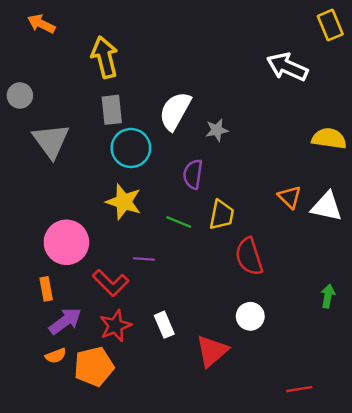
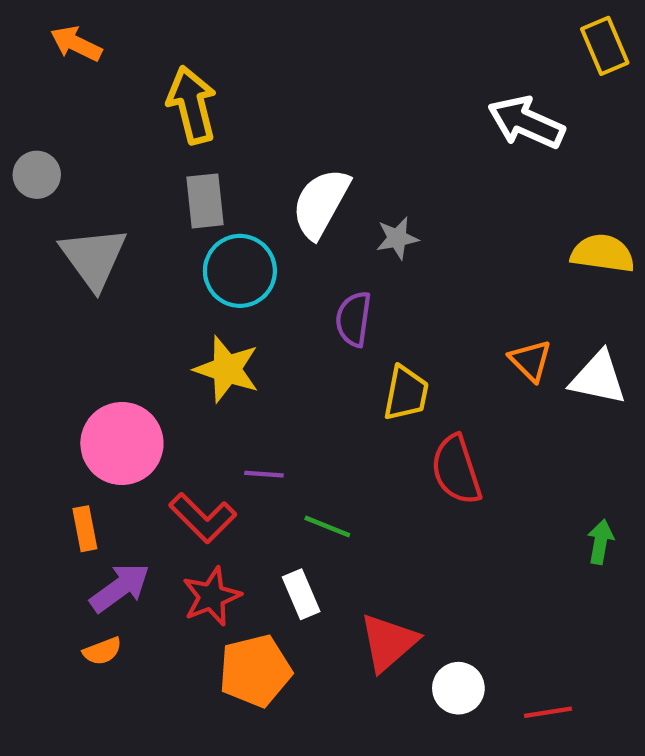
green line: (179, 222) -> (327, 527), moved
white circle: (250, 316) -> (458, 688), moved
orange pentagon: (94, 366) -> (255, 671), moved

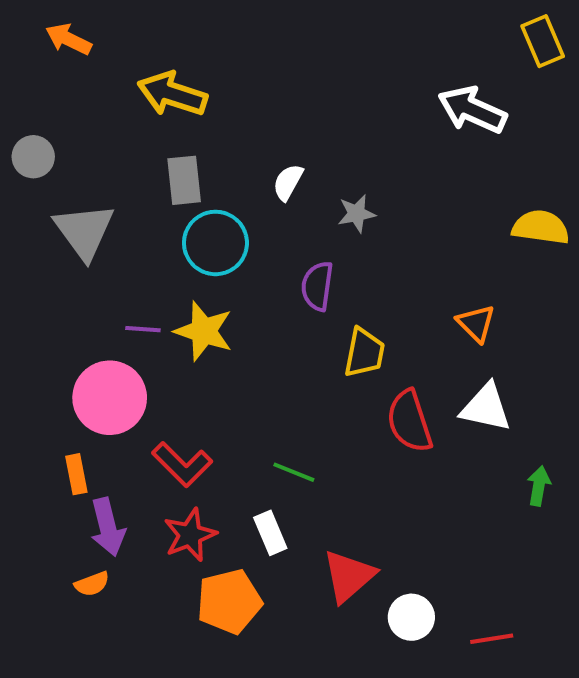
yellow arrow: (192, 105) -> (172, 94), turned -58
white semicircle: (321, 203) -> (288, 182), size x0.6
white triangle: (598, 378) -> (486, 408), moved
purple line: (264, 474) -> (143, 329), moved
purple arrow: (120, 588) -> (108, 527), turned 112

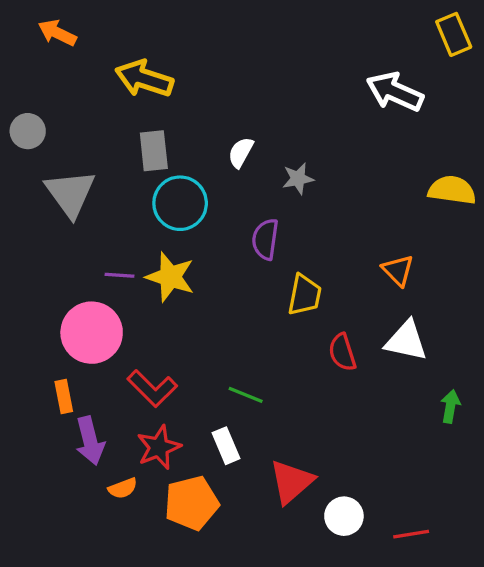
red semicircle: (409, 421) -> (342, 352), size x0.7
orange semicircle: (92, 584) -> (123, 488), moved

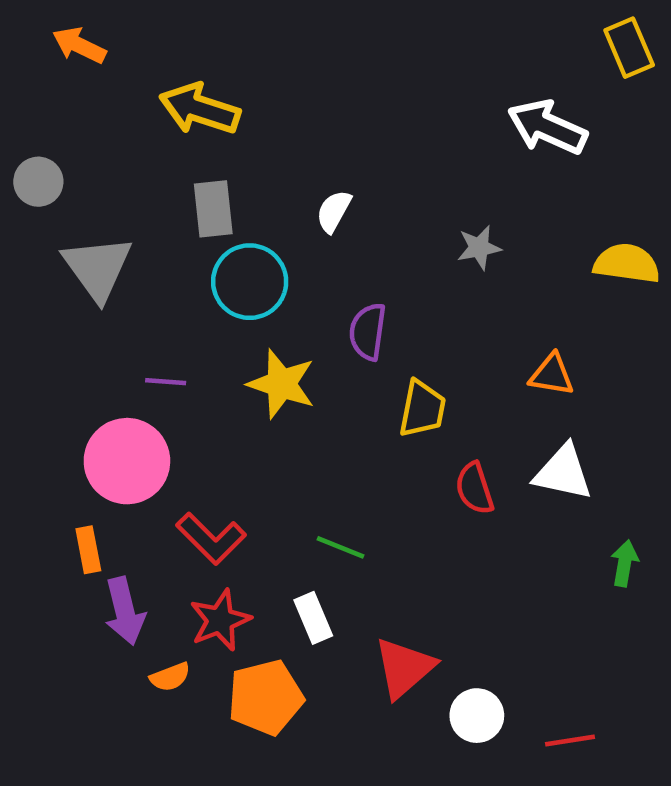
gray star: (298, 179) -> (479, 248), moved
orange triangle: (398, 270) -> (552, 375), turned -36
yellow star: (170, 277) -> (281, 384), moved

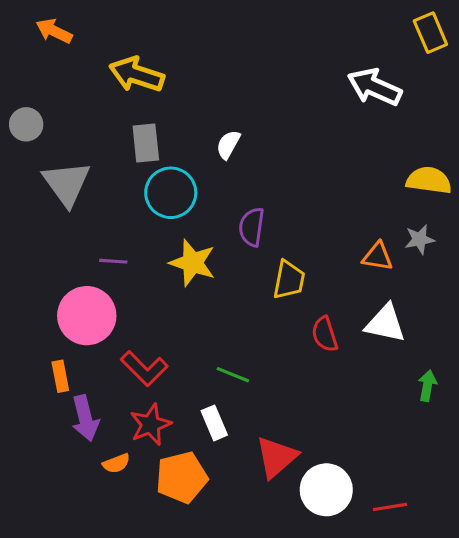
gray star: (479, 248) -> (420, 239), moved
white circle: (477, 716) -> (326, 490), size x1.4

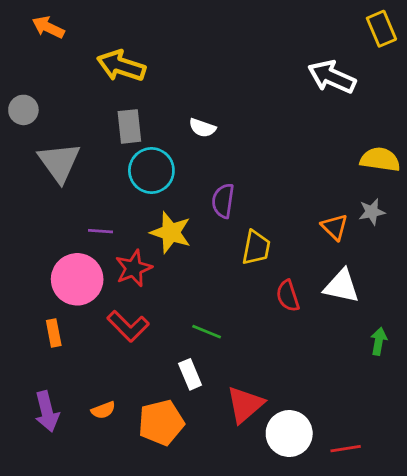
white semicircle: (228, 145) -> (202, 128), turned -100
orange triangle: (378, 257) -> (335, 227), turned 36
purple arrow: (85, 418) -> (47, 411), moved
red star: (151, 424) -> (134, 268), moved

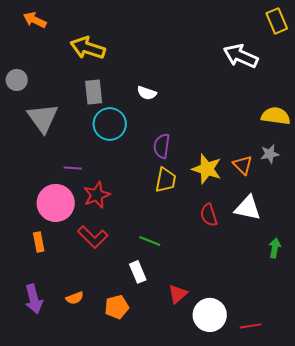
yellow star: (171, 232) -> (207, 169), moved
yellow trapezoid: (256, 248) -> (166, 180), moved
red triangle: (245, 405) -> (178, 294), size x0.7
orange pentagon: (161, 422) -> (117, 307), size x0.7

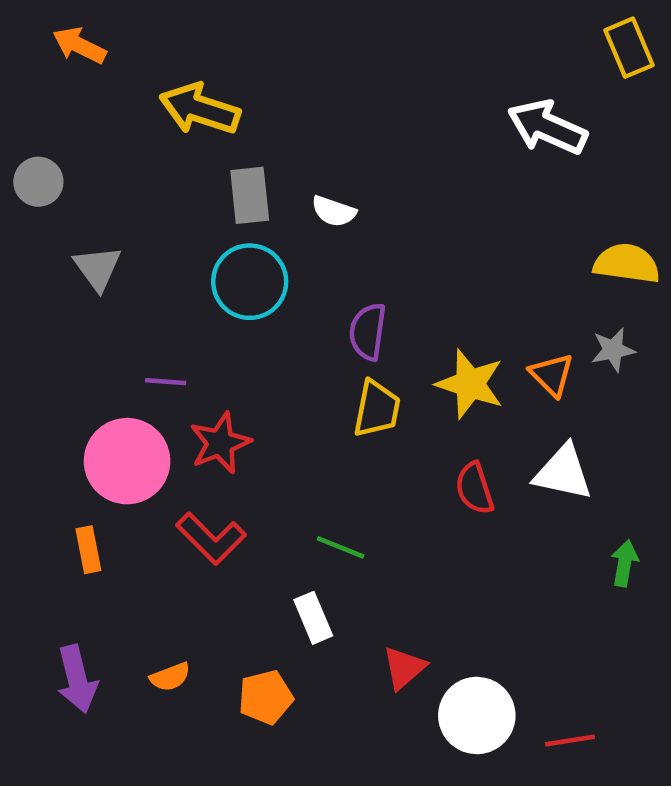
gray rectangle: (94, 92) -> (250, 195), moved
gray triangle: (43, 118) -> (97, 268), size x0.7

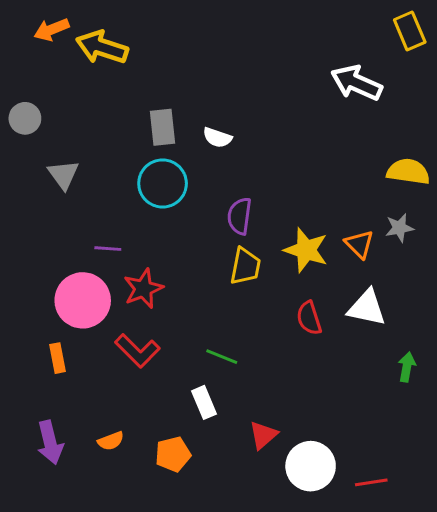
orange arrow: (79, 45) -> (52, 30), turned -48
yellow arrow: (200, 109) -> (102, 47), moved

